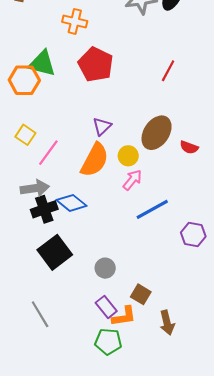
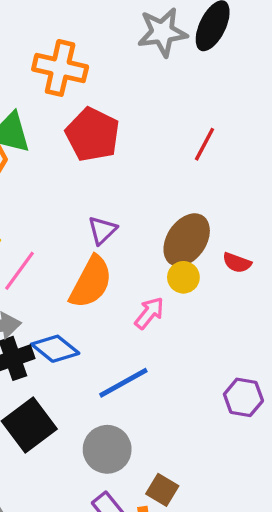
orange cross: (75, 21) -> (60, 68), size x1.4
yellow circle: (128, 156) -> (183, 277), moved
blue line: (152, 209) -> (123, 383), moved
gray circle: (105, 268) -> (107, 449), size x1.5

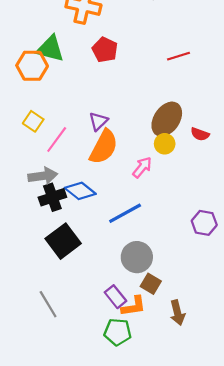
red pentagon: (93, 135) -> (105, 50), size x0.7
red line: (204, 144) -> (179, 56), turned 45
purple triangle: (102, 230) -> (98, 121), moved
gray circle: (107, 449) -> (137, 257), moved

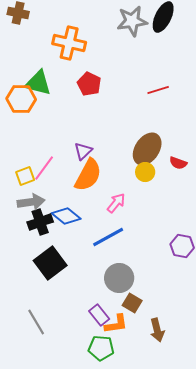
yellow square: (33, 121) -> (25, 176), moved, turned 36
pink arrow: (142, 167) -> (116, 203), moved

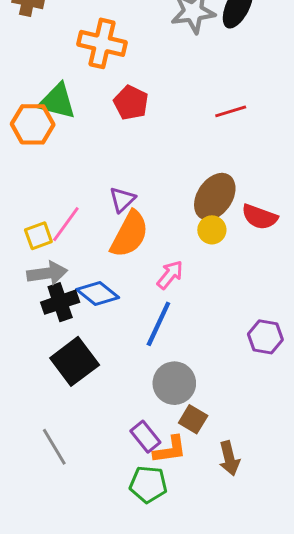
red semicircle: (178, 163) -> (260, 217), size x1.4
blue line: (108, 237) -> (158, 324), turned -36

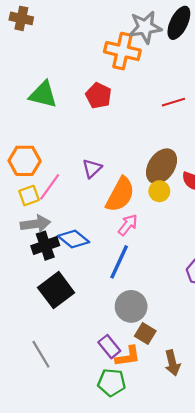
orange cross: (102, 43) -> (122, 51), moved
orange hexagon: (33, 124) -> (25, 161), moved
orange semicircle: (129, 234) -> (120, 194), moved

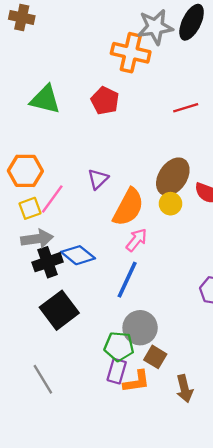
purple rectangle: (109, 347) -> (117, 371), turned 55
green pentagon: (112, 382) -> (119, 346), moved

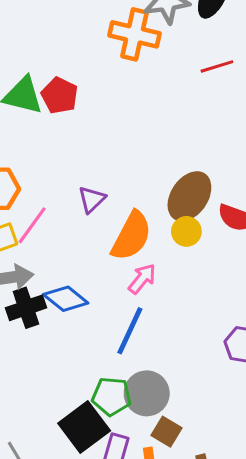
red pentagon: (105, 101) -> (60, 95), moved
red line: (186, 108) -> (217, 66), moved
black square: (59, 310) -> (84, 427), moved
green pentagon: (119, 346) -> (112, 396), moved

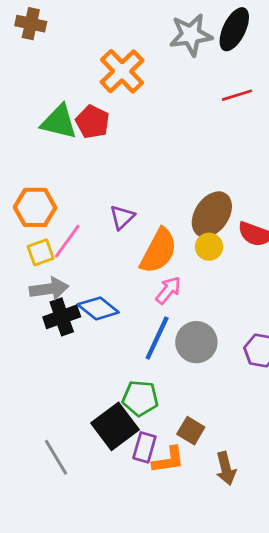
orange cross: (134, 34) -> (122, 71), moved, turned 33
gray circle: (147, 393) -> (196, 342), moved

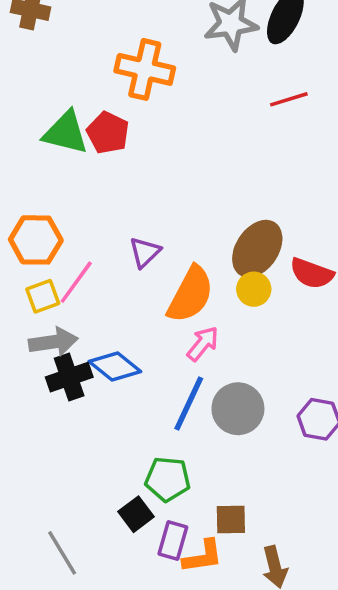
orange cross: (122, 71) -> (145, 69), turned -33
black square: (115, 426) -> (136, 514), size x0.6
brown square: (191, 431) -> (231, 519), turned -32

